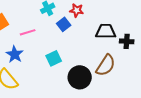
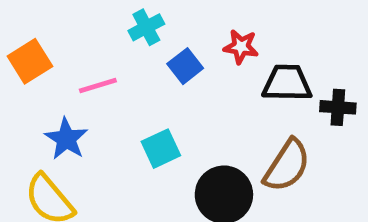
red star: (77, 10) -> (241, 47), moved

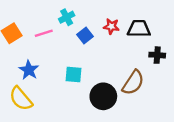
black trapezoid: (287, 83) -> (139, 29), moved
pink line: (98, 85) -> (44, 33), moved
cyan square: (161, 149) -> (74, 75), turned 30

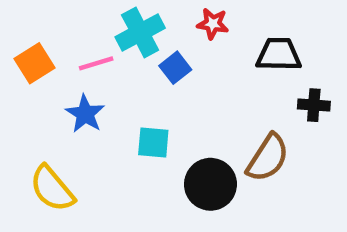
cyan cross: (67, 17) -> (140, 33), size x1.5
red star: (111, 26) -> (213, 24), moved
blue star: (29, 70) -> (85, 114), moved

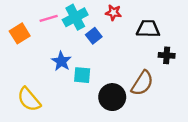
pink line: (96, 63) -> (49, 18), moved
blue star: (85, 114) -> (61, 61), moved

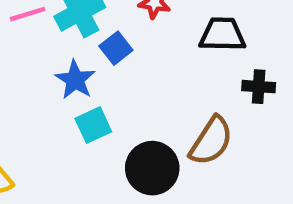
blue star: (61, 61) -> (75, 80), moved
cyan square: (82, 75) -> (93, 125), turned -30

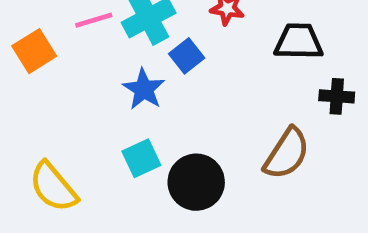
cyan square: (93, 125) -> (141, 158), moved
black circle: (152, 168) -> (196, 182), moved

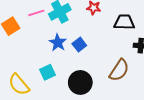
blue square: (187, 56) -> (79, 45), moved
cyan square: (141, 158) -> (48, 72), moved

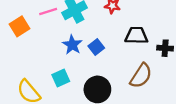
black trapezoid: (124, 22) -> (136, 36), moved

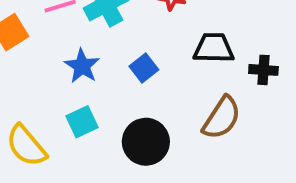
blue star: (72, 45) -> (82, 66), moved

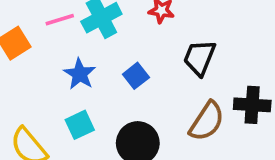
black trapezoid: (214, 48) -> (200, 58), turned -69
black cross: (263, 70) -> (252, 105), moved, size x1.4

